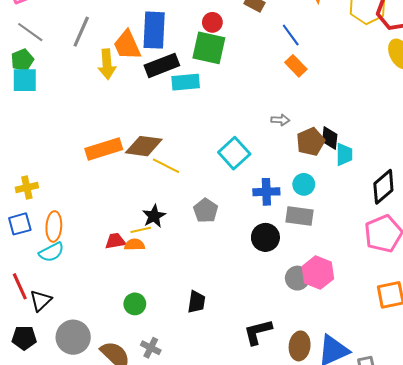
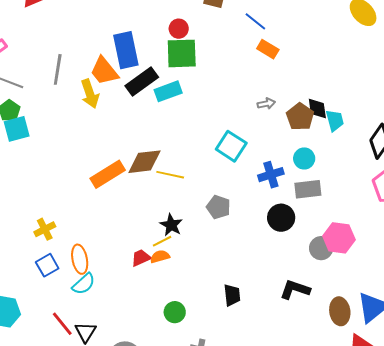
black L-shape: (258, 332) -> (295, 290), moved, turned 48

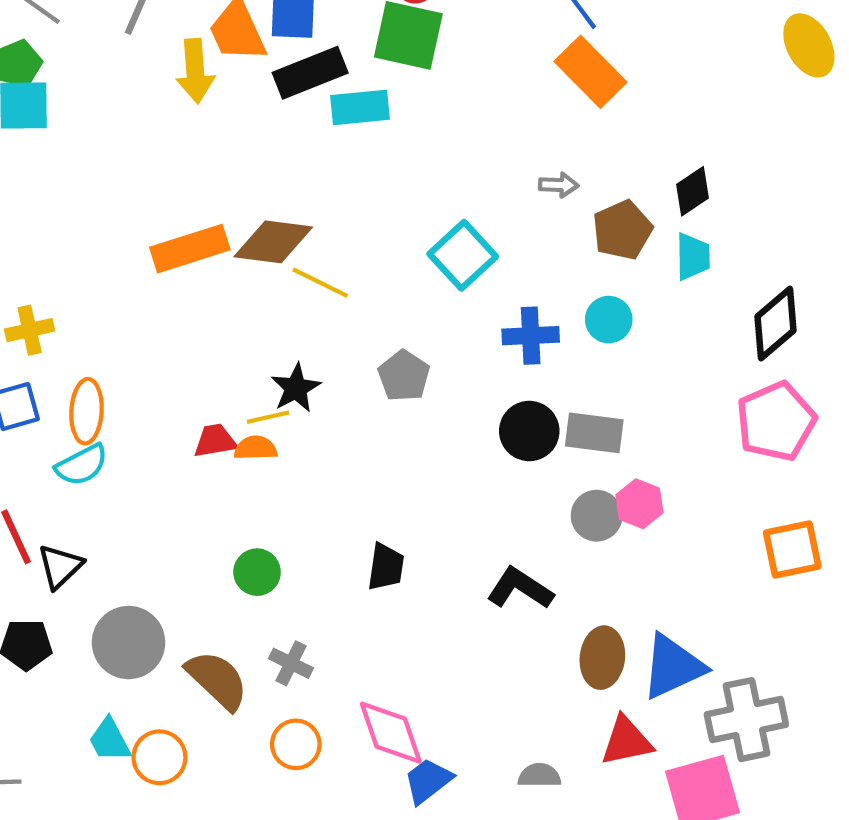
orange rectangle: (268, 49) -> (591, 72), size x1.5
black diamond: (317, 109) -> (692, 191), moved, turned 50
gray rectangle: (308, 189) -> (594, 433), moved
pink hexagon: (339, 238) -> (639, 504), size x0.7

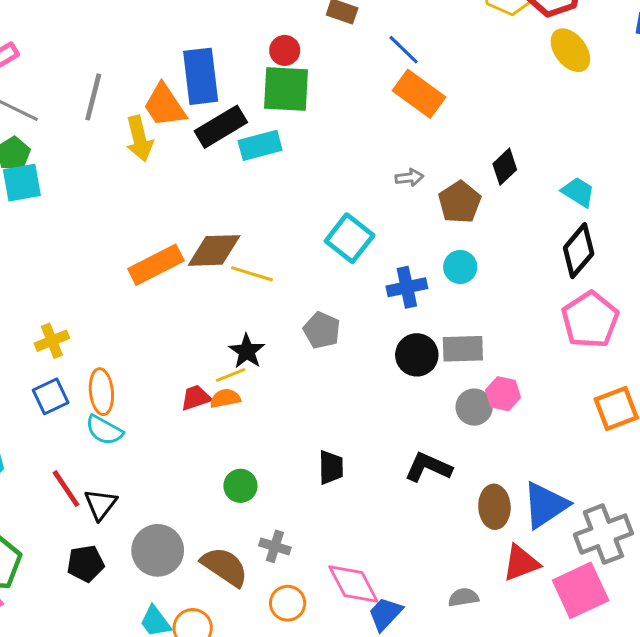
cyan trapezoid: (693, 256) -> (578, 192), moved, turned -48
cyan semicircle: (82, 465) -> (104, 430), turned 66

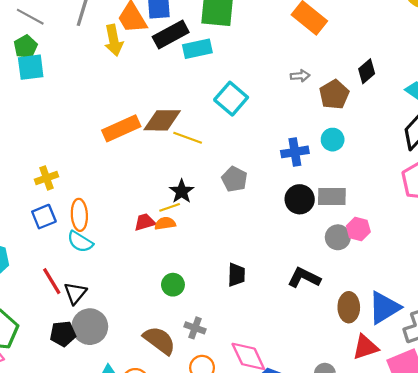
cyan square: (350, 238) -> (231, 99), moved
gray circle: (158, 550) -> (90, 327), moved

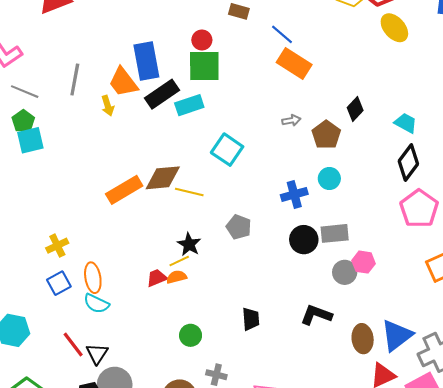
yellow arrow: (114, 40) -> (108, 106), size x0.7

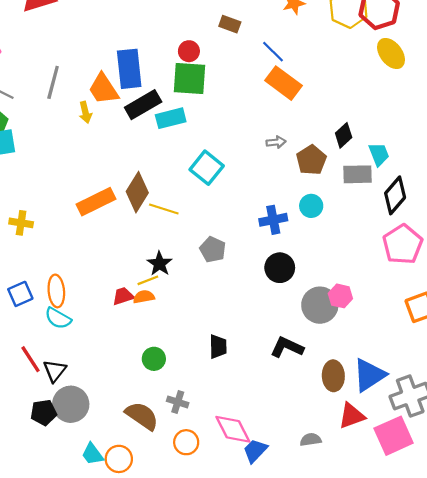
cyan trapezoid: (406, 123) -> (379, 154), moved, turned 35
brown diamond: (163, 178) -> (137, 192), turned -57
gray rectangle: (335, 233) -> (357, 174), moved
yellow cross: (57, 246) -> (21, 223), moved, turned 30
gray circle: (345, 272) -> (320, 305), size x1.4

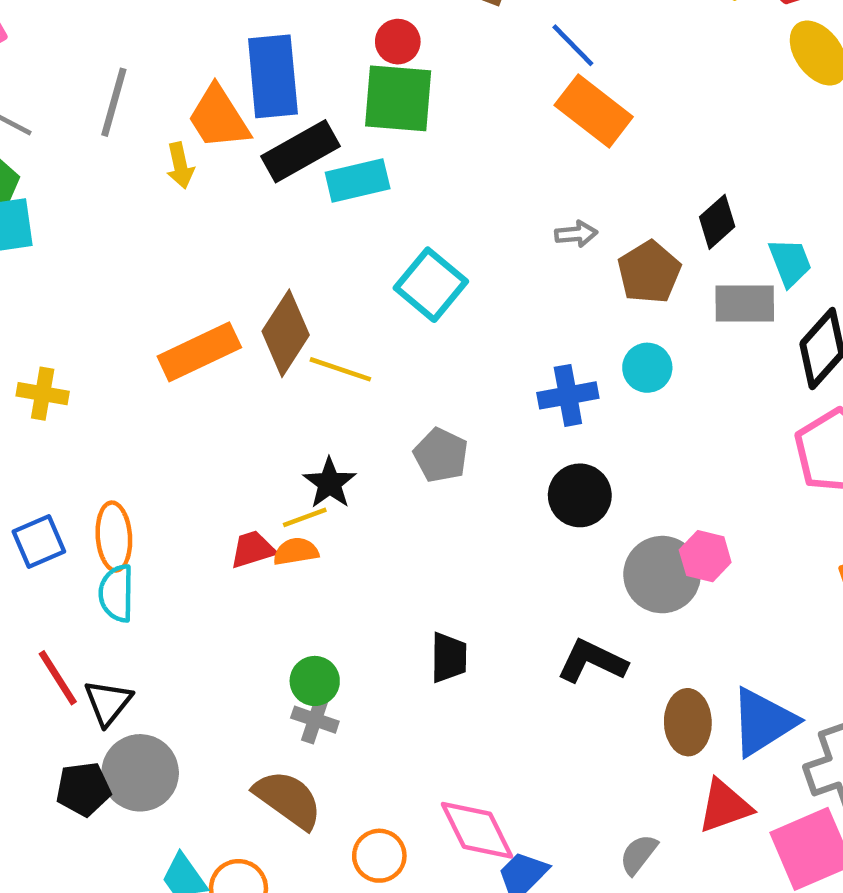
cyan semicircle: (58, 318) -> (116, 593), turned 60
gray cross: (178, 402) -> (315, 720), moved
gray semicircle: (311, 440) -> (639, 854), turned -45

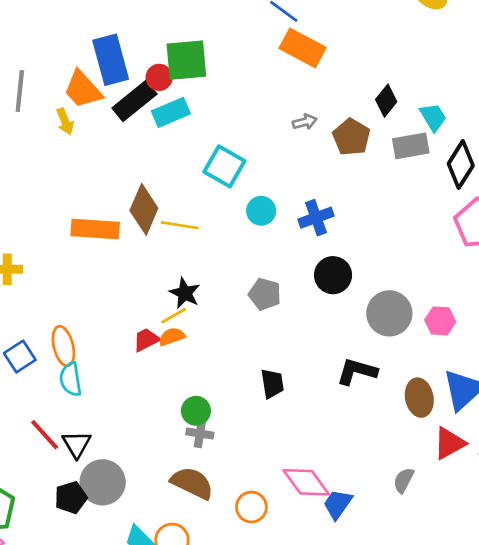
red circle: (398, 42) -> (159, 77), moved
orange rectangle: (199, 352) -> (95, 229), turned 39
cyan circle: (647, 368) -> (261, 211), moved
gray pentagon: (441, 455) -> (265, 294), moved
pink hexagon: (705, 556) -> (440, 321), moved

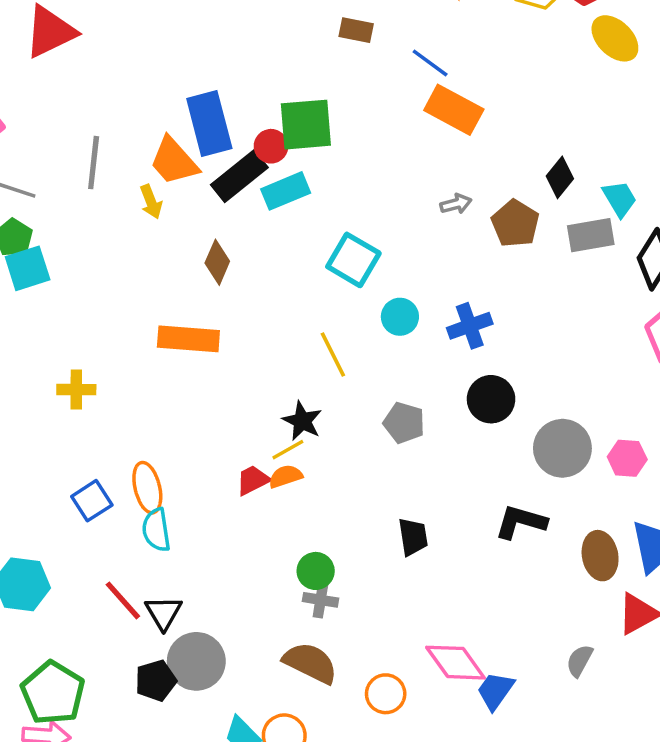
brown diamond: (144, 209) -> (217, 262), moved, size x0.7
yellow line: (180, 225) -> (333, 354), moved, turned 54

